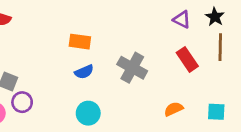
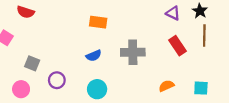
orange rectangle: (80, 42) -> (98, 22), moved
gray cross: (132, 68) -> (133, 52), turned -30
purple circle: (22, 102) -> (57, 80), moved

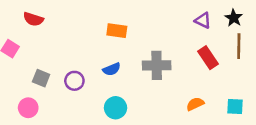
purple circle: (57, 80) -> (74, 81), moved

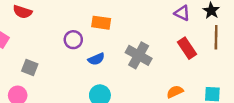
gray cross: (157, 65) -> (139, 55), turned 30
purple circle: (74, 81) -> (73, 40), moved

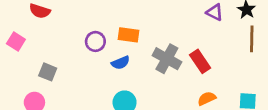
orange rectangle: (101, 23) -> (129, 35), moved
red rectangle: (187, 48) -> (200, 61), moved

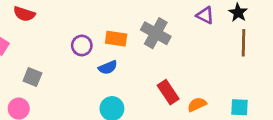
gray cross: (167, 59) -> (156, 33), moved
red rectangle: (200, 61) -> (168, 92), moved

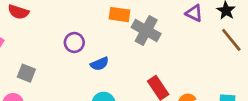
orange rectangle: (116, 39) -> (120, 15), moved
brown line: (244, 43) -> (231, 40), turned -40

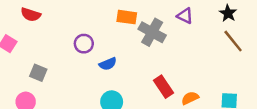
purple triangle: (194, 13) -> (185, 16), moved

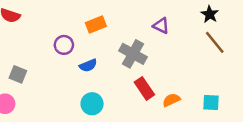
purple triangle: (185, 16) -> (161, 26), moved
orange rectangle: (127, 17) -> (96, 24), moved, turned -30
gray cross: (152, 32) -> (133, 54), moved

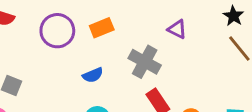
purple circle: (64, 45) -> (57, 31), moved, size x1.5

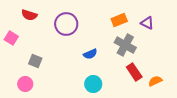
orange rectangle: (102, 28) -> (119, 20), moved

